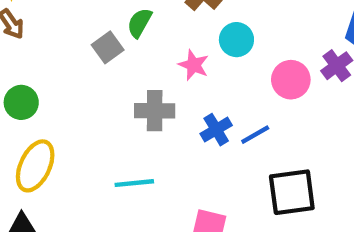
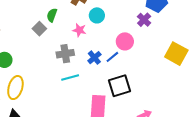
pink circle: (291, 80) -> (125, 41), moved
cyan line: (134, 183) -> (70, 77), moved
black square: (292, 192) -> (119, 86), moved

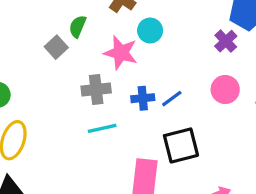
pink star: (79, 30) -> (121, 53), size x1.5
pink circle: (125, 41) -> (225, 90), moved
blue cross: (94, 58) -> (143, 98), turned 32

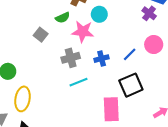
green semicircle: (78, 26) -> (63, 18), moved, turned -128
blue line: (172, 99) -> (130, 54), moved

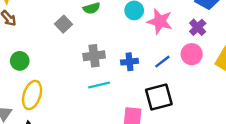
purple cross: (149, 13) -> (198, 27), moved
pink star: (83, 32) -> (160, 21), moved

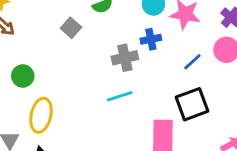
gray cross: (94, 56) -> (125, 58), moved
blue cross: (129, 62) -> (151, 39), moved

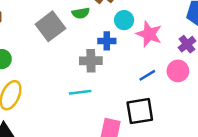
gray square: (71, 28) -> (50, 26), size x1.6
blue cross: (151, 39) -> (107, 41), moved

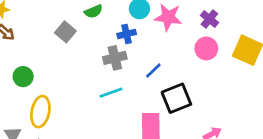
gray square: (50, 26) -> (65, 32), size x0.7
blue line: (147, 75) -> (153, 71), moved

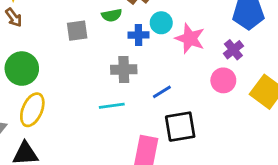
gray square: (65, 32) -> (77, 31), turned 30
blue cross: (127, 34) -> (139, 35), moved
green circle: (23, 77) -> (22, 69), size x1.5

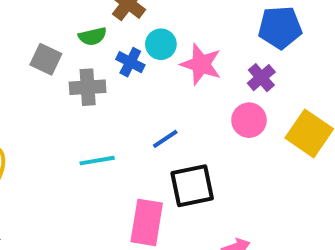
gray square: (77, 31) -> (46, 59), turned 35
blue cross: (139, 35) -> (130, 62), turned 30
gray cross: (124, 70) -> (88, 87), moved

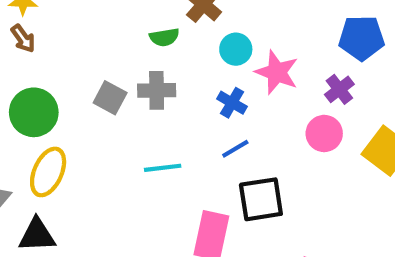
gray square: (46, 59) -> (110, 98), moved
blue cross: (130, 62) -> (232, 103), moved

